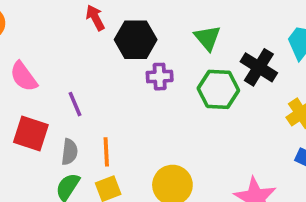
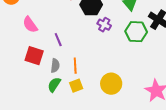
purple cross: (160, 77) -> (104, 25), turned 32

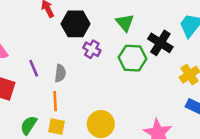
gray semicircle: (55, 66) -> (60, 73), moved
yellow square: (76, 86) -> (56, 127), turned 32

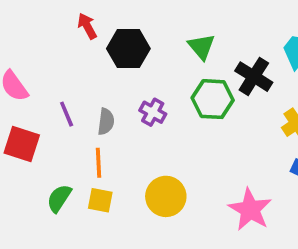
purple cross: (92, 49) -> (153, 112), moved

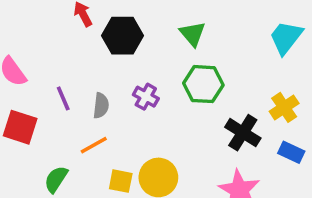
black cross: (254, 77) -> (243, 133), moved
orange line: (98, 163) -> (94, 145), turned 64
yellow square: (100, 200) -> (121, 181), moved

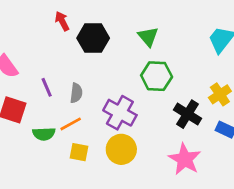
purple cross: (146, 97) -> (120, 113), moved, size x1.6
green semicircle: (56, 179) -> (44, 134), moved, turned -125
yellow square: (121, 181) -> (79, 152), moved

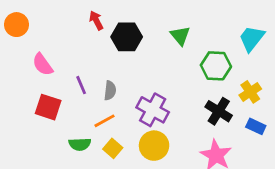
green hexagon: (157, 76) -> (216, 66), moved
green semicircle: (44, 134) -> (80, 144), moved
yellow square: (79, 152) -> (113, 148), turned 30

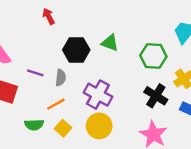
green triangle: (180, 36) -> (110, 43), moved, turned -30
black hexagon: (127, 37) -> (76, 50), moved
purple line: (81, 85) -> (35, 73), turned -49

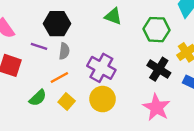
black hexagon: (76, 50) -> (57, 24), moved
green semicircle: (34, 125) -> (38, 98), turned -42

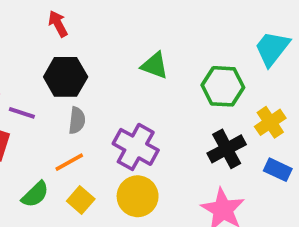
purple line: (39, 46) -> (22, 113), moved
black cross: (159, 69) -> (227, 149), turned 30

